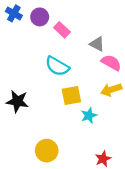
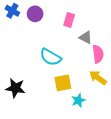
pink rectangle: (62, 30) -> (69, 20), moved, turned 64
pink semicircle: (111, 63) -> (98, 54), turned 54
yellow arrow: (111, 90) -> (98, 78), turned 54

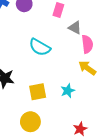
yellow square: (63, 83) -> (38, 92), moved

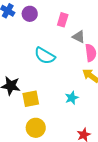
yellow square: (38, 92) -> (31, 99), moved

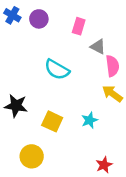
yellow square: (31, 99) -> (52, 121), moved, turned 36
yellow circle: (36, 128) -> (32, 156), moved

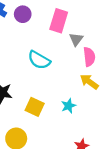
pink rectangle: (79, 26) -> (59, 21), size x1.5
gray triangle: (98, 47) -> (76, 39), turned 40

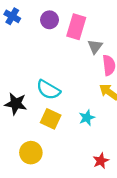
purple circle: (23, 14) -> (50, 20), moved
cyan semicircle: (39, 60) -> (48, 90), moved

